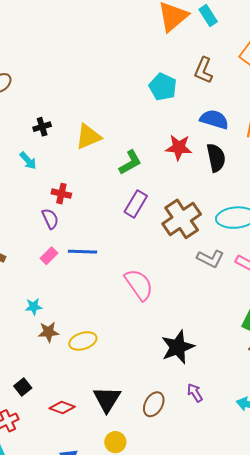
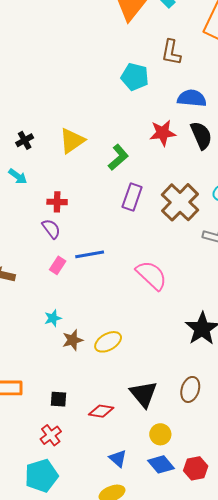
black square: (23, 387) -> (58, 399), turned -36

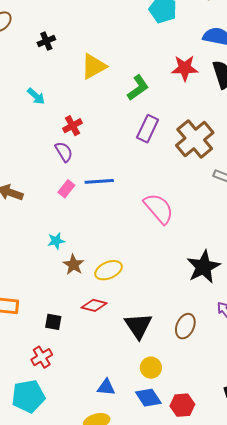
black cross: (25, 140) -> (46, 41), moved
red cross: (57, 202) -> (73, 126), turned -36
brown star: (73, 340) -> (73, 265), turned -30
red diamond: (101, 411) -> (94, 305), moved
blue triangle: (118, 459) -> (106, 387), turned -42

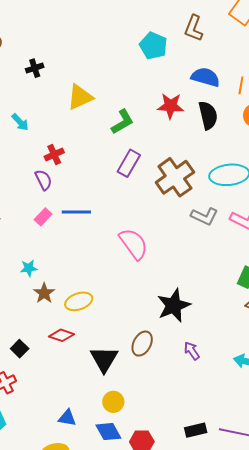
black square: (53, 322) -> (20, 349), turned 30
brown ellipse: (185, 326) -> (142, 344), moved

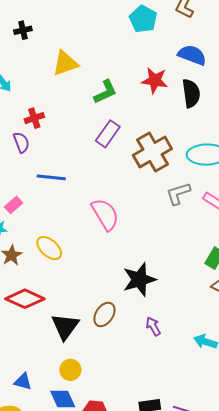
gray L-shape: (204, 216) -> (178, 194), turned 132
pink rectangle: (43, 217) -> (13, 205), moved
yellow ellipse: (79, 301) -> (49, 248), moved, turned 56
red diamond: (61, 335) -> (25, 299), size x1.5

